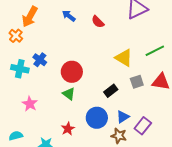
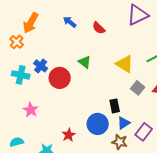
red circle: (72, 72) -> (60, 78), moved
gray square: (137, 82) -> (138, 88), turned -32
black rectangle: (111, 91) -> (115, 106), moved, turned -64
green triangle: (69, 94) -> (85, 62), moved

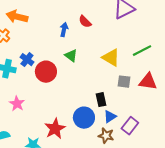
blue arrow: (70, 22) -> (64, 30), moved, turned 64
orange arrow: (31, 23) -> (17, 17), turned 75
gray square: (138, 88) -> (124, 82), turned -32
red star: (69, 135) -> (55, 129), size x1.5

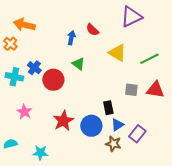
yellow triangle: (111, 58) -> (117, 53), moved
red star: (55, 129) -> (63, 121), moved

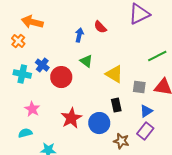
yellow triangle: (117, 53) -> (114, 74), moved
blue triangle: (117, 125) -> (146, 111), moved
cyan semicircle: (10, 144) -> (25, 133), moved

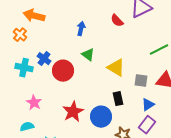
red semicircle: (100, 27) -> (117, 21), moved

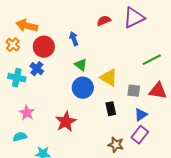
red semicircle: (117, 21) -> (104, 21), moved, turned 112
blue arrow: (81, 29) -> (74, 39), turned -32
red circle: (63, 71) -> (44, 47), moved
blue circle: (101, 117) -> (83, 88), moved

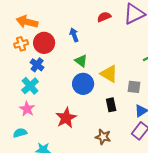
orange cross: (13, 45) -> (21, 44), moved, turned 32
cyan cross: (17, 78) -> (30, 86), moved, turned 36
brown star: (116, 145) -> (103, 137), moved

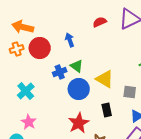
blue cross: (37, 65) -> (60, 72), moved, turned 32
pink star: (27, 109) -> (29, 122), moved
red star: (66, 118) -> (79, 123), moved

